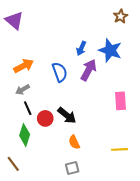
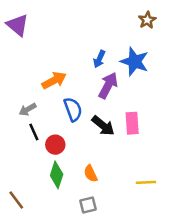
orange arrow: (24, 66) -> (54, 80), moved
blue semicircle: (60, 72) -> (73, 109), moved
pink rectangle: (121, 101) -> (132, 123), moved
black arrow: (67, 115) -> (103, 126), moved
green diamond: (25, 135) -> (57, 175), moved

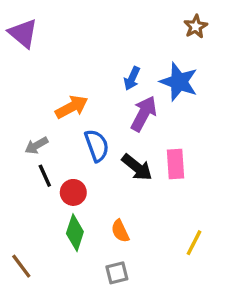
yellow line: (146, 182) -> (194, 243), turned -60

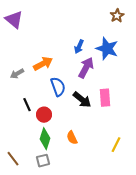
gray arrow: (36, 145) -> (17, 74), moved
gray square: (117, 273) -> (43, 161), moved

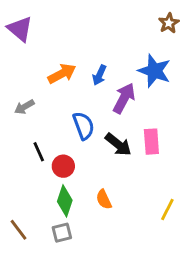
blue arrow: (79, 47) -> (99, 75), moved
orange arrow: (43, 64) -> (62, 74), moved

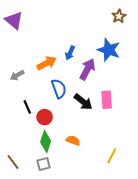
orange arrow: (62, 74) -> (47, 63), moved
orange semicircle: (104, 199) -> (73, 141), turned 136
yellow line: (167, 210) -> (112, 156), moved

